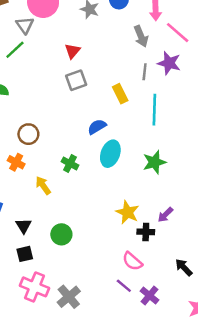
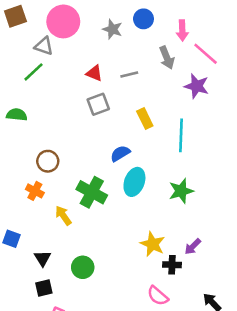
gray triangle: (25, 25) -> (44, 46), turned -36
red triangle: (72, 51) -> (94, 73), turned -49
gray line: (145, 72) -> (129, 75), moved, turned 70
green cross: (70, 163) -> (92, 192), size x1.6

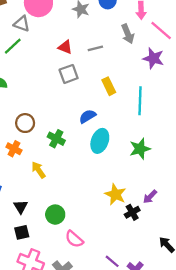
green cross: (92, 192) -> (56, 139), moved, size x0.7
black cross: (172, 265) -> (132, 212), turned -32
pink semicircle: (158, 296) -> (74, 239), moved

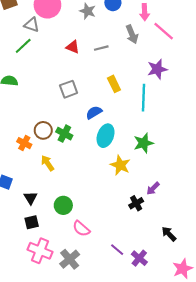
purple star: (153, 58) -> (157, 69), moved, turned -30
gray square: (69, 74) -> (69, 89), moved
brown circle: (25, 123) -> (43, 130), moved
yellow star: (115, 194) -> (120, 165), moved

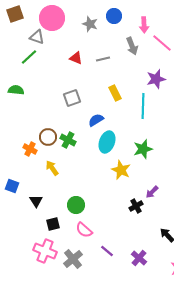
green circle: (63, 205) -> (76, 205), moved
black square: (32, 222) -> (53, 224), moved
purple line: (117, 250) -> (107, 251), moved

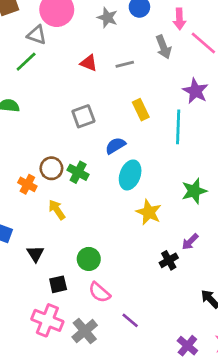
purple star: (156, 79) -> (195, 91), turned -30
green star: (143, 149) -> (194, 191), moved
purple cross: (139, 258) -> (187, 346), moved

